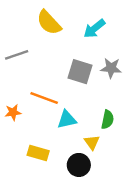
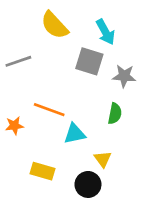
cyan arrow: (94, 29) -> (105, 32), turned -80
gray square: (80, 72) -> (89, 61), moved
green semicircle: (108, 120) -> (115, 114), moved

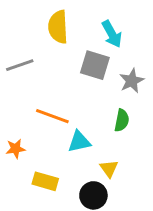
yellow semicircle: (55, 25) -> (58, 27), turned 40
gray star: (124, 76) -> (132, 81), turned -30
orange star: (14, 126) -> (16, 149), moved

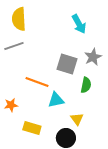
yellow semicircle: (58, 27) -> (19, 19), moved
gray square: (95, 65) -> (67, 64), moved

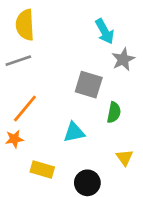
gray star: (93, 57) -> (123, 59), moved
orange line: (37, 82) -> (25, 108), moved, turned -70
yellow triangle: (77, 119) -> (125, 158), moved

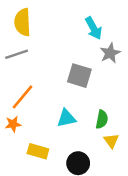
green semicircle: (114, 112) -> (102, 119), moved

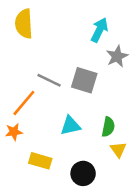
cyan arrow: (94, 28) -> (99, 30), turned -125
gray line: (17, 54) -> (49, 80), moved, turned 45

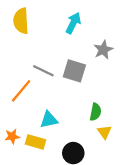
cyan arrow: (99, 30) -> (73, 23), moved
cyan triangle: (70, 126) -> (49, 120), moved
orange star: (14, 132) -> (12, 136), moved

